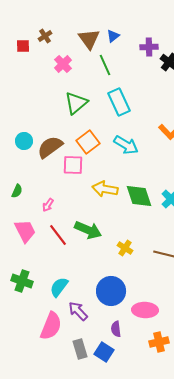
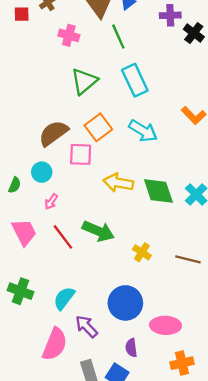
pink cross: (63, 64) -> (69, 35), turned -30
cyan circle: (24, 141) -> (42, 172), moved

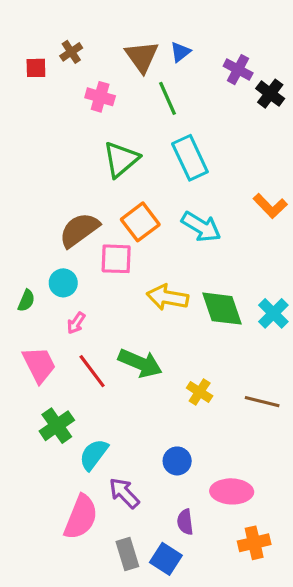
purple cross: (170, 15) -> (238, 70), turned 30
green cross: (20, 291) -> (57, 426), moved, turned 35
blue circle: (125, 303) -> (177, 461), size x0.6

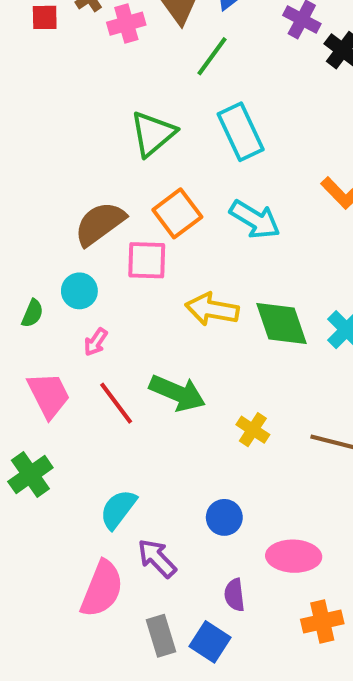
pink cross: (100, 97) -> (126, 24), moved, turned -32
green line: (167, 98) -> (212, 56), turned 60
green cross: (57, 426) -> (30, 475), moved

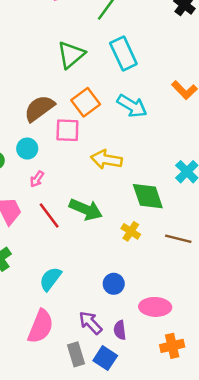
green diamond: (281, 324) -> (148, 196), moved
purple arrow: (157, 558) -> (91, 323), moved

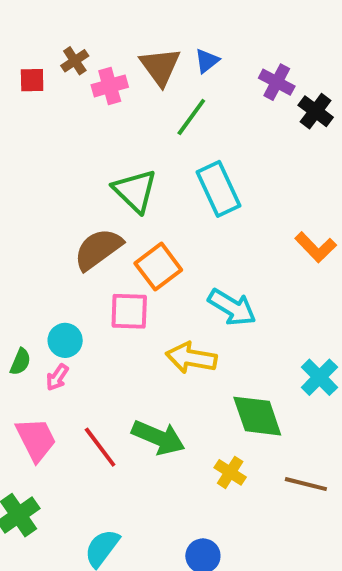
green triangle: (71, 55) -> (135, 191), turned -36
cyan arrow: (132, 106) -> (232, 307), moved
brown semicircle: (39, 108) -> (98, 249), moved
pink arrow: (37, 179) -> (57, 377), moved

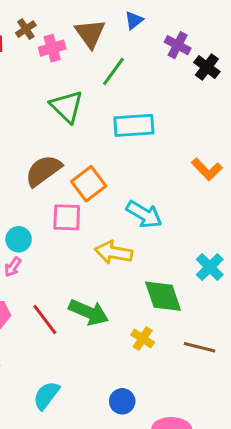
blue triangle: (207, 61) -> (134, 20), moved
cyan rectangle: (218, 189) -> (134, 125), turned -69
green triangle: (135, 191) -> (67, 106), moved

